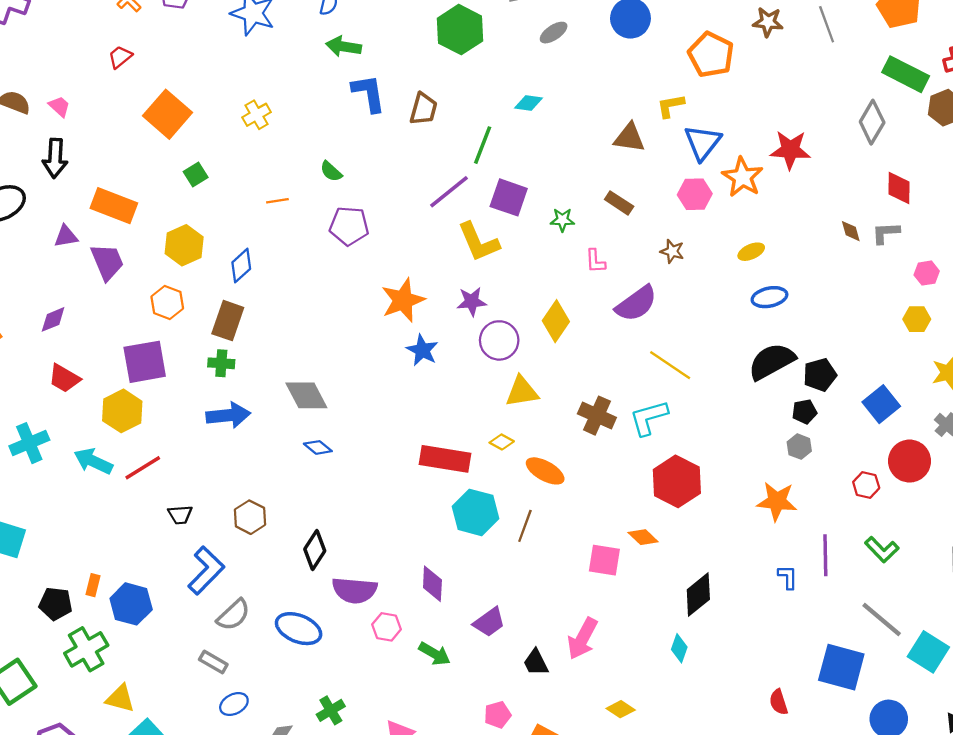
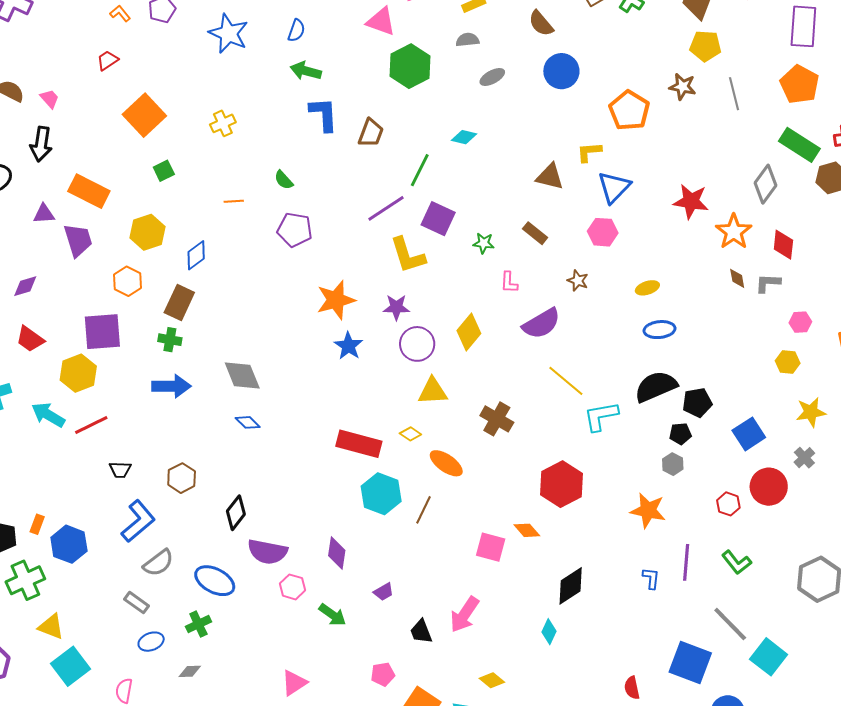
orange star: (742, 177) -> (734, 232), moved
cyan L-shape: (649, 418) -> (601, 416), moved
purple trapezoid: (489, 622) -> (384, 592), size x0.7
green cross: (331, 710) -> (198, 624), moved

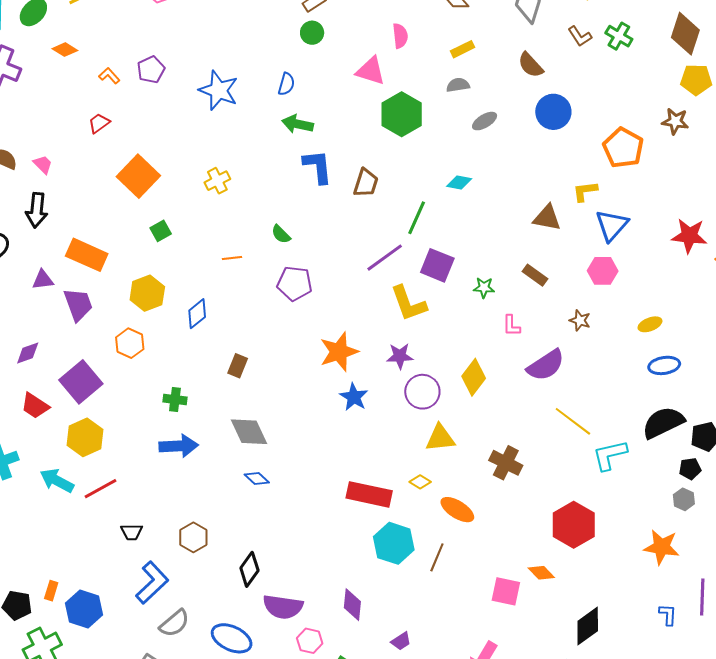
brown rectangle: (179, 303) -> (238, 366), moved, size x0.7
purple square: (102, 332) -> (81, 382), moved, turned -33

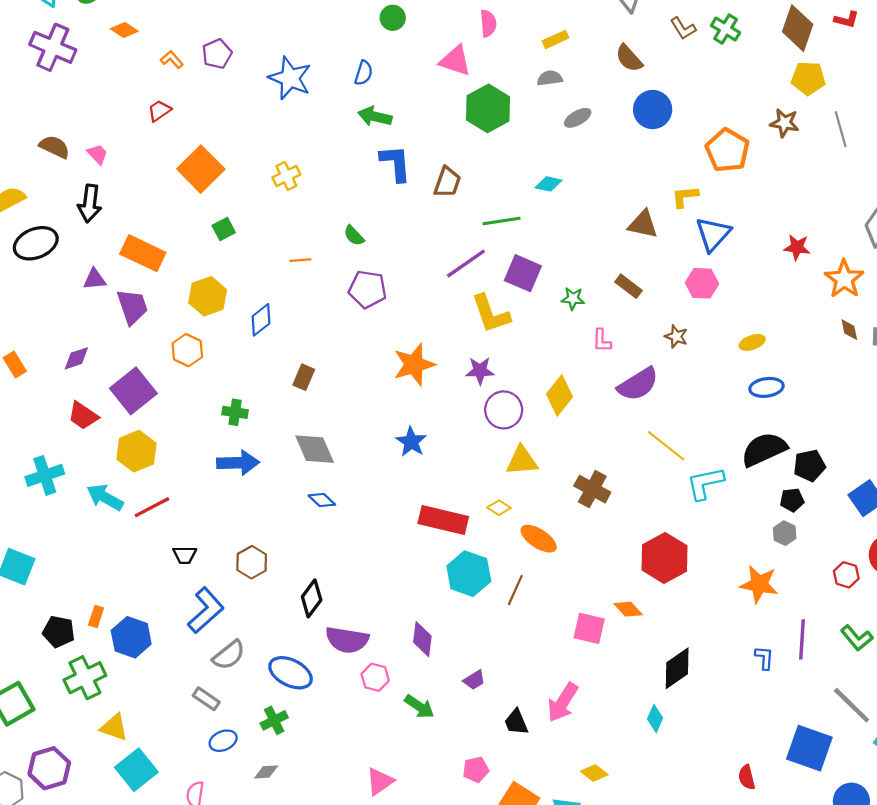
green line: (417, 218) -> (502, 221), turned 56
red star: (689, 236) -> (797, 247), size x0.7
blue star: (354, 397) -> (411, 442), moved

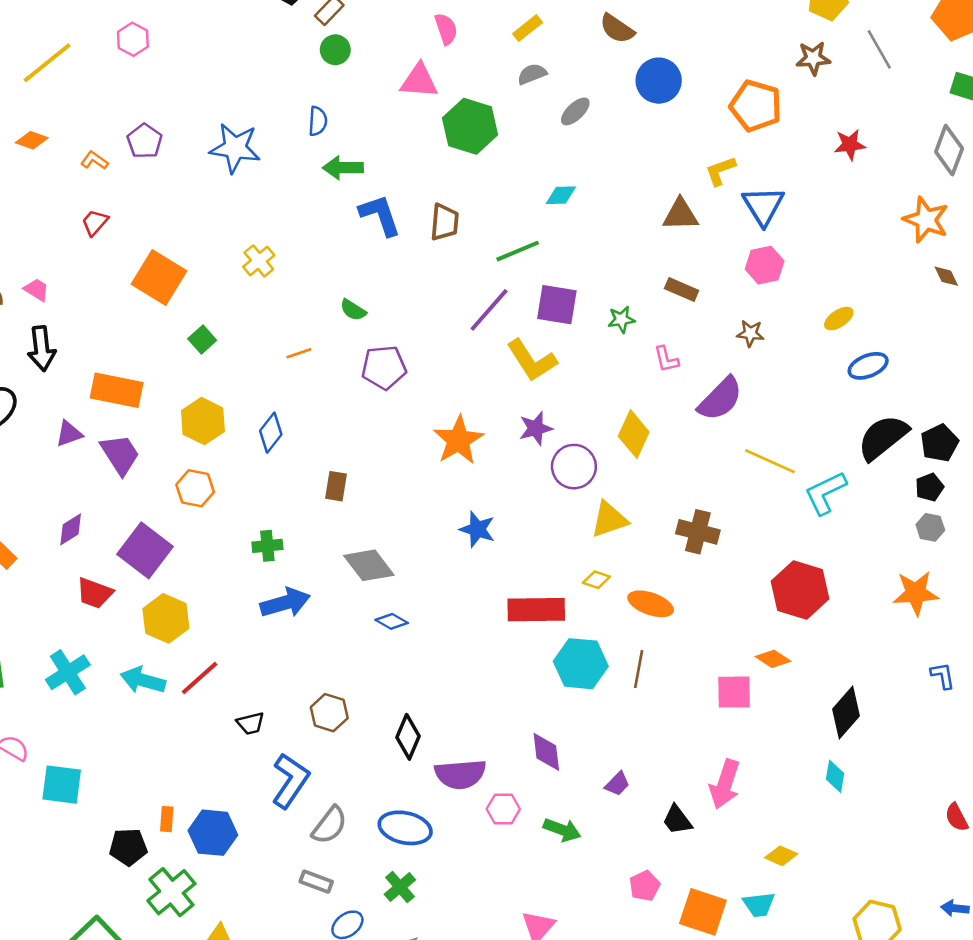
red star: (797, 247) -> (850, 145), moved

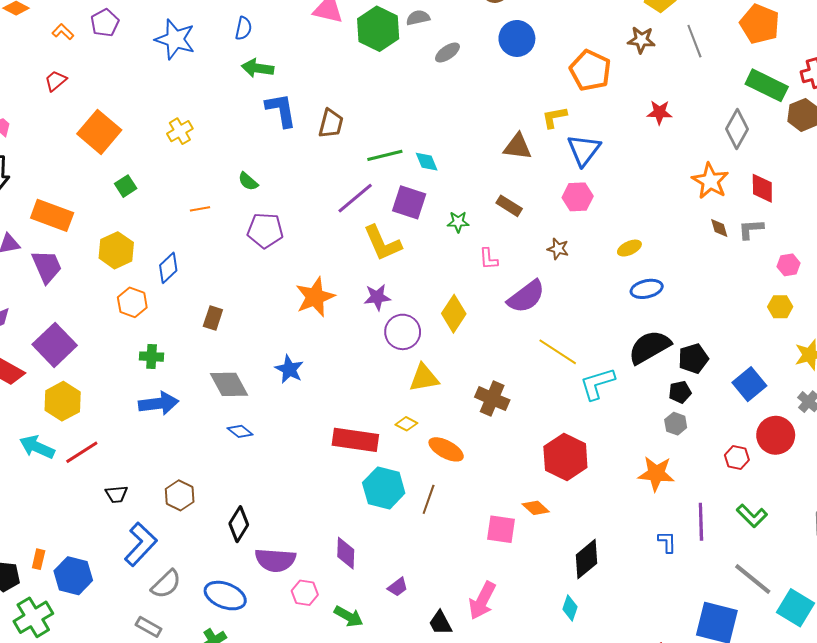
green hexagon: (470, 126) -> (378, 29), moved
cyan diamond: (561, 195) -> (427, 162), moved, turned 60
orange hexagon: (195, 488) -> (132, 302), moved
blue star: (477, 529) -> (289, 369), moved

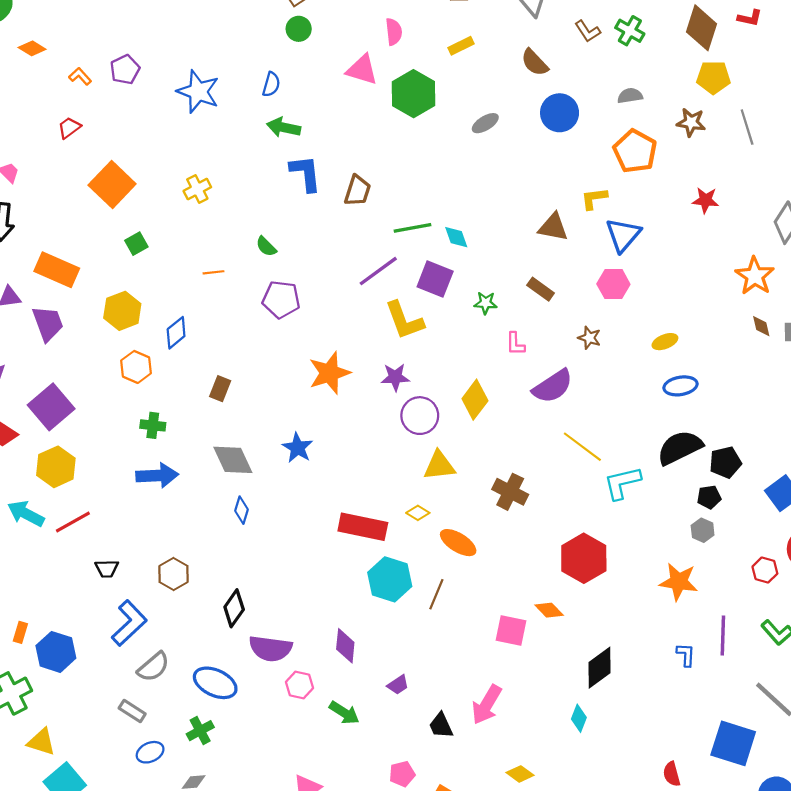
gray semicircle: (418, 18) -> (630, 96), moved
blue diamond: (240, 431) -> (242, 510), turned 65

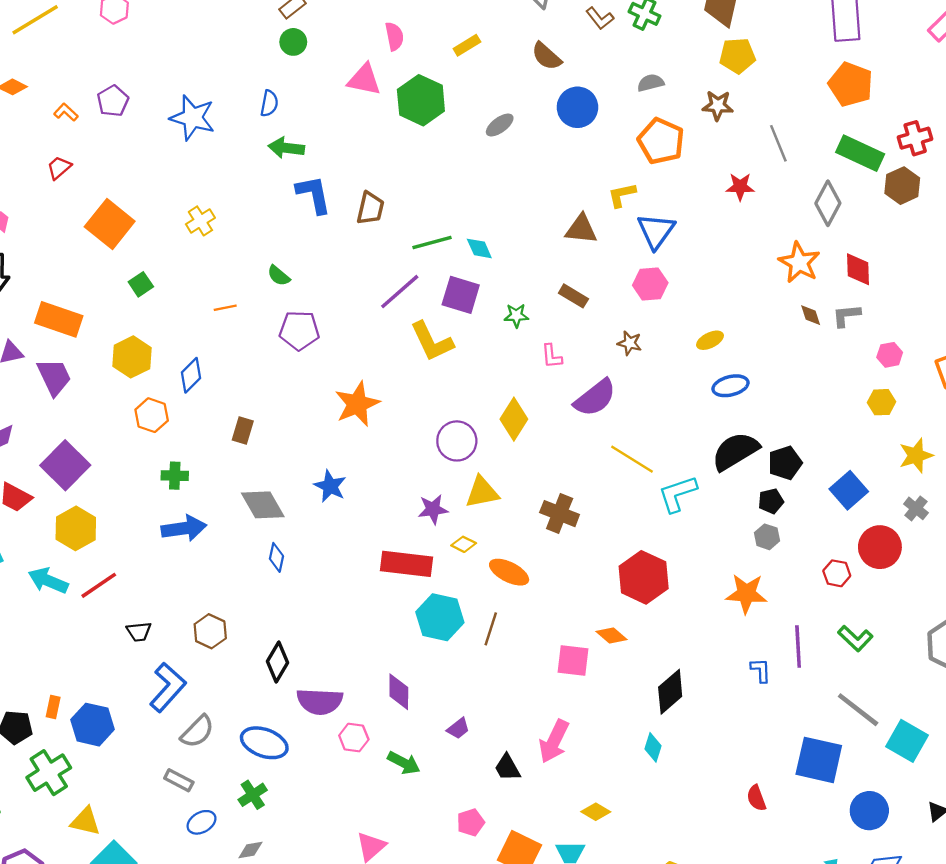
gray line: (747, 127) -> (778, 143), moved
purple star: (395, 377) -> (433, 509), moved

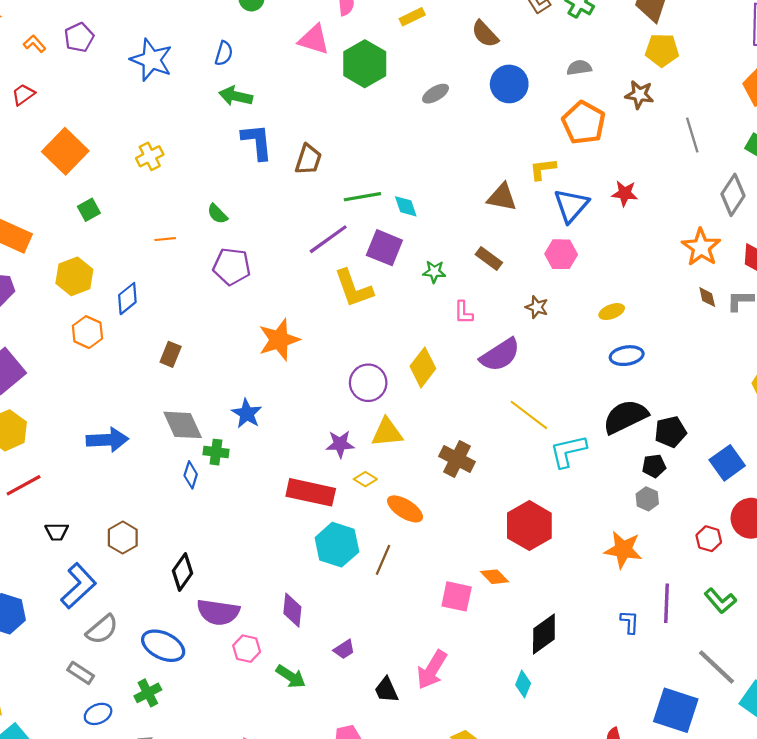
red star: (740, 187) -> (625, 193), moved
green cross: (175, 476) -> (216, 452), moved

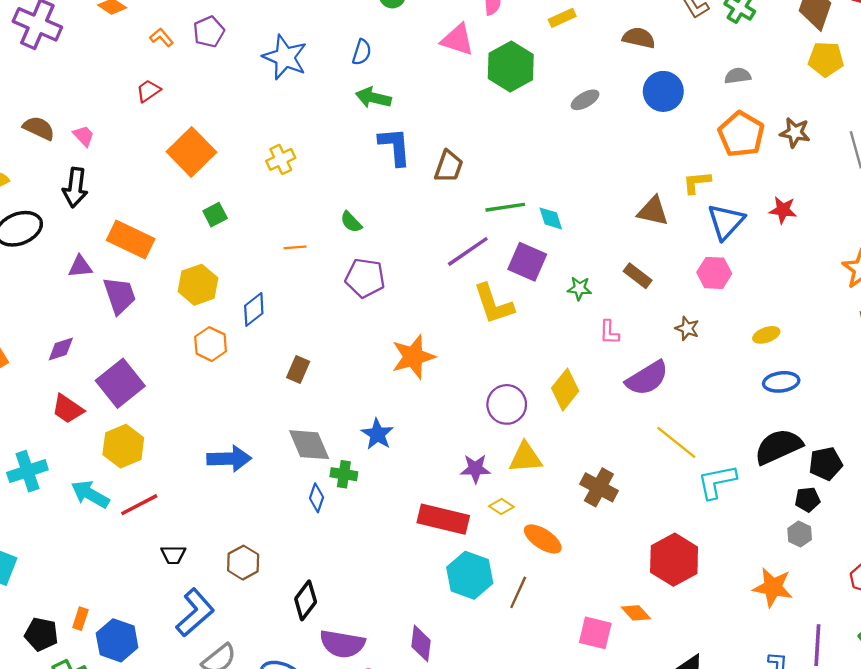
brown semicircle: (485, 34) -> (639, 38), turned 144
brown star: (639, 95) -> (795, 133), moved

